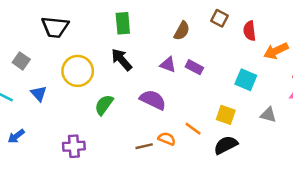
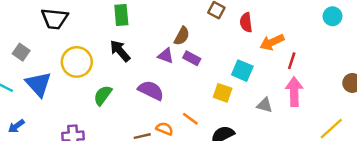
brown semicircle: (182, 31) -> (182, 36), moved
blue triangle: (39, 94) -> (38, 84), size x1.6
yellow square: (226, 115) -> (223, 93), moved

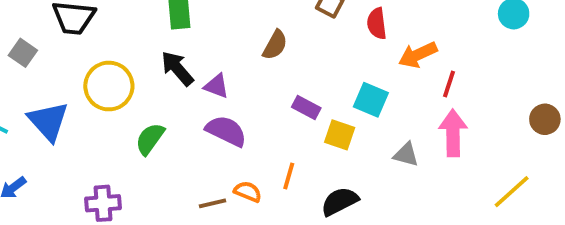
gray square: (21, 52) -> (23, 53), moved
purple triangle: (166, 56) -> (216, 86), moved
purple rectangle: (192, 58) -> (306, 108), moved
orange line: (190, 119) -> (289, 176), turned 70

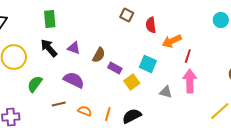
brown semicircle: (275, 45) -> (99, 55), moved
purple triangle: (216, 86) -> (74, 48), moved
yellow square: (340, 135) -> (132, 82), turned 35
orange line: (289, 176) -> (108, 114), moved
brown line: (213, 203) -> (59, 104), moved

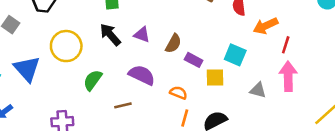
yellow square: (132, 82) -> (215, 78), turned 35
orange semicircle: (85, 111) -> (178, 93), moved

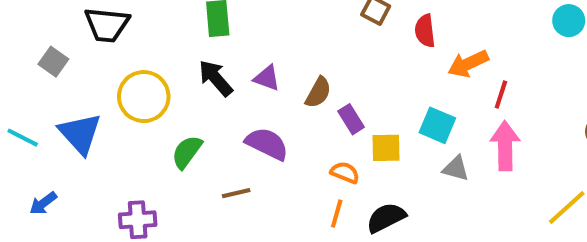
cyan square: (235, 55) -> (437, 125), moved
purple rectangle: (194, 60) -> (351, 119), turned 30
orange semicircle: (178, 93) -> (345, 173), moved

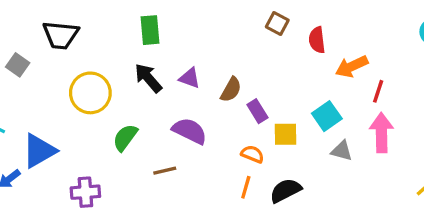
cyan square: (437, 125) -> (327, 116), turned 32
blue triangle: (80, 134) -> (39, 151), moved, turned 42

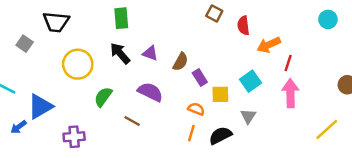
gray triangle: (342, 151) -> (248, 116), moved, turned 49
brown line: (165, 171) -> (132, 121), turned 42

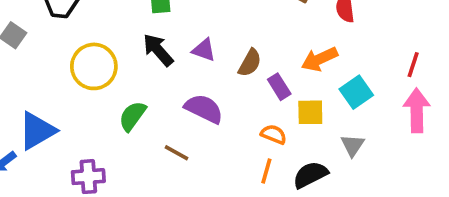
orange arrow: (269, 45) -> (320, 59), moved

